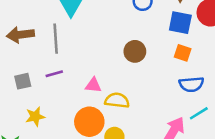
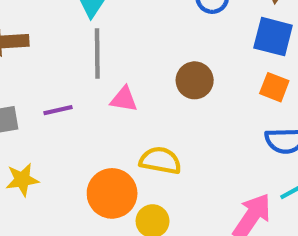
gray line: (56, 39) -> (97, 53), moved
pink triangle: (93, 85) -> (124, 99), moved

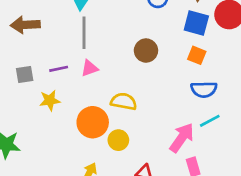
pink triangle: (124, 99) -> (90, 68), moved, turned -30
yellow star: (22, 180) -> (50, 100), moved

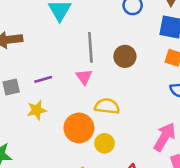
gray line: (84, 33) -> (90, 47), moved
pink triangle: (90, 68) -> (84, 77), moved, turned -42

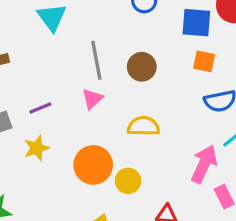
pink triangle: (84, 77) -> (92, 99), turned 30
yellow semicircle: (107, 106) -> (143, 126), moved

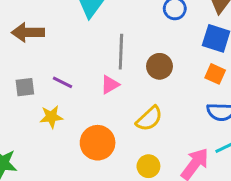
purple line: (40, 108) -> (63, 82), turned 36
yellow semicircle: (143, 126) -> (149, 119), turned 124
yellow circle: (128, 181) -> (148, 166), moved

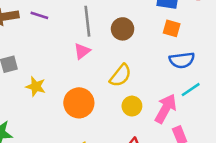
purple line: (63, 82) -> (39, 15), moved
yellow star: (51, 117) -> (36, 86), turned 30
yellow circle: (148, 166) -> (132, 106), moved

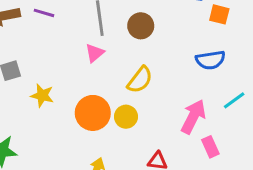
orange square: (172, 28) -> (219, 14), moved
cyan line: (191, 90) -> (234, 100), moved
yellow circle: (132, 106) -> (126, 117), moved

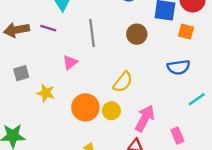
brown circle: (141, 26) -> (137, 34), moved
pink triangle: (95, 53) -> (70, 62), moved
pink arrow: (193, 117) -> (145, 118), moved

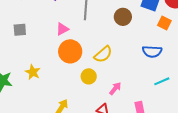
yellow star: (46, 93) -> (33, 72), moved
orange circle: (85, 107) -> (70, 51), moved
pink arrow: (145, 118) -> (115, 88), size x0.6

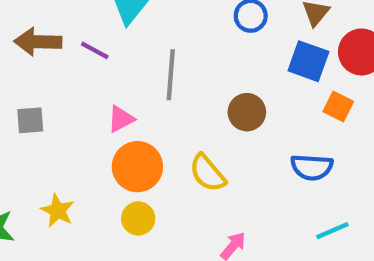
brown circle: (123, 17) -> (247, 112), moved
yellow semicircle: (103, 54) -> (208, 173), turned 90
yellow circle: (89, 76) -> (138, 218), moved

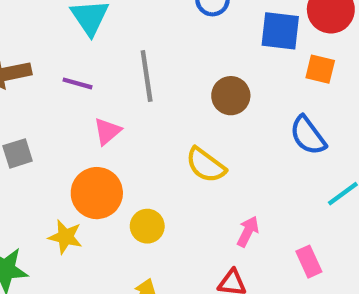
purple line: (95, 50) -> (77, 83), moved
orange circle: (137, 167) -> (97, 193), moved
blue semicircle: (312, 167) -> (308, 135), turned 63

